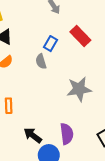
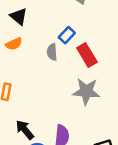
red rectangle: (80, 36) -> (87, 55), moved

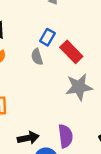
black arrow: (25, 130) -> (28, 138), turned 132

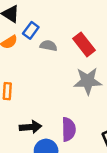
blue rectangle: (47, 37) -> (31, 30), moved
gray semicircle: (37, 57) -> (48, 46), turned 112

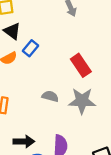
gray semicircle: (48, 46) -> (50, 96), moved

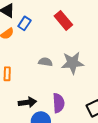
red rectangle: (81, 65) -> (63, 20), moved

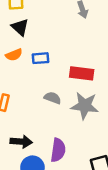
red rectangle: (63, 20) -> (82, 73), moved, turned -54
blue rectangle: (24, 23) -> (41, 58), moved, turned 40

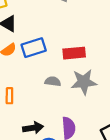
blue rectangle: (41, 58) -> (34, 48), size x1.5

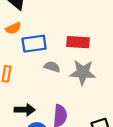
blue rectangle: (34, 48) -> (34, 44), moved

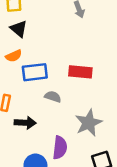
gray star: (83, 72) -> (89, 123), moved, turned -30
black arrow: (25, 110) -> (25, 123), moved

